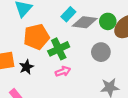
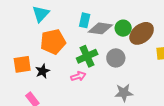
cyan rectangle: (68, 14) -> (85, 20), turned -32
green cross: (59, 49) -> (87, 56), moved

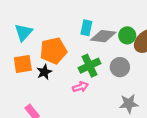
cyan triangle: (41, 14) -> (23, 32), moved
orange square: (22, 64) -> (23, 64), moved
black star: (43, 71) -> (44, 72), moved

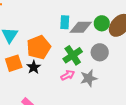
gray star: (129, 104) -> (89, 78), moved

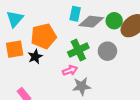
gray star: (89, 78) -> (82, 86), moved

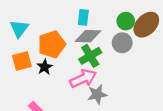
gray diamond: (91, 22) -> (88, 36), moved
gray circle: (107, 51) -> (122, 43), moved
pink arrow: (70, 70) -> (83, 79), size x1.6

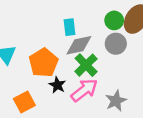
orange square: (22, 61) -> (24, 102), moved
black star: (45, 67) -> (57, 85), moved
gray star: (97, 94) -> (116, 101), moved

